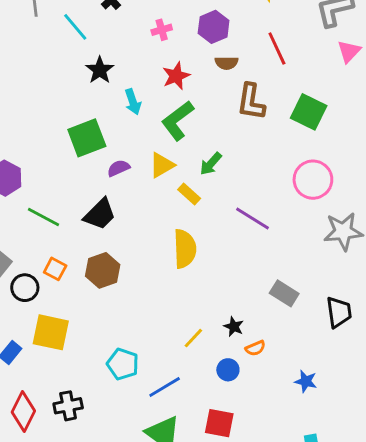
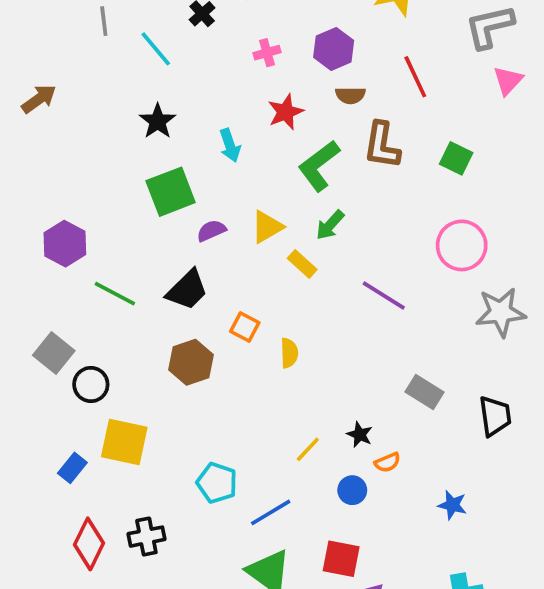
black star: (100, 70) -> (158, 121), moved
green square: (309, 112) -> (456, 158), size x0.7
green L-shape: (178, 121) -> (319, 166), moved
yellow semicircle: (185, 249) -> (289, 353), moved, size x0.6
orange square: (55, 269) -> (245, 327), moved

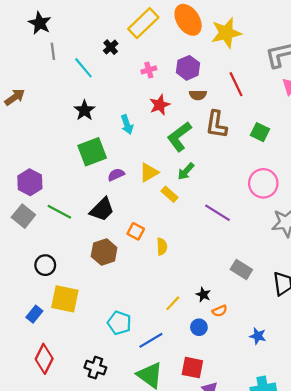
gray square: (54, 353) -> (23, 216), moved
black cross: (146, 537) -> (95, 368), moved, turned 30

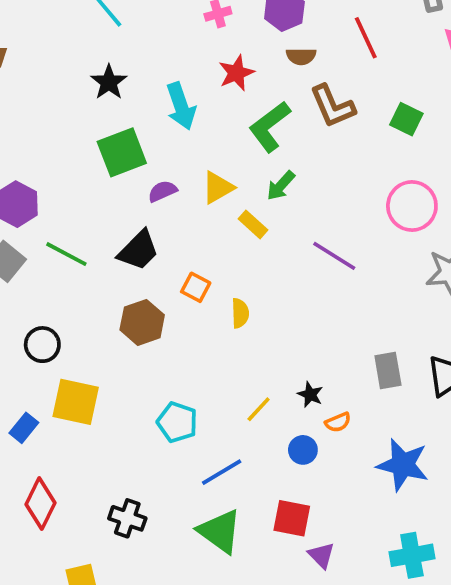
cyan arrow: (127, 124) -> (181, 106), size x1.4
brown L-shape: (216, 124) -> (332, 106), turned -32
gray rectangle: (241, 269) -> (388, 370), moved, turned 48
cyan pentagon: (119, 323) -> (177, 422), moved
blue star: (258, 336) -> (403, 465), size x1.8

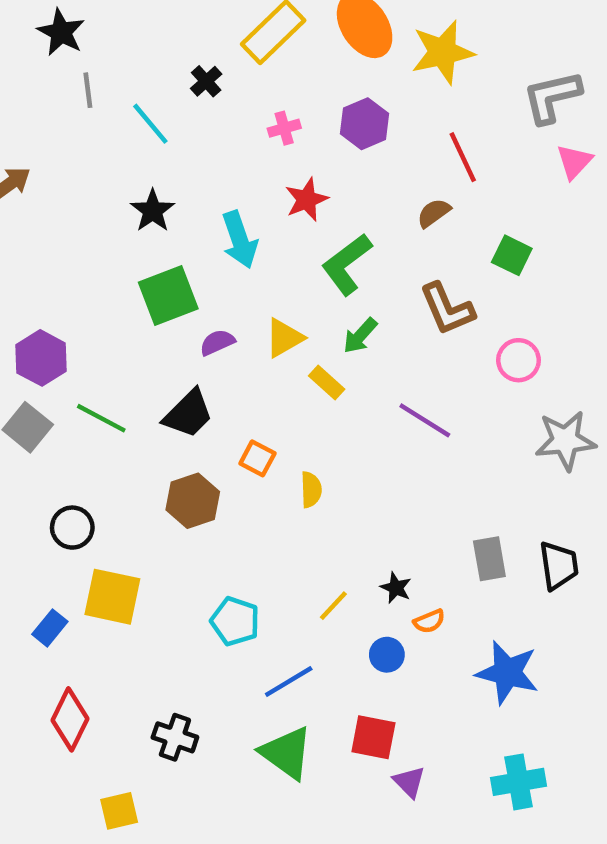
brown semicircle: (301, 56) -> (434, 213), moved, turned 144
brown L-shape: (332, 106) -> (447, 309), moved
pink circle: (412, 206) -> (518, 360), size x0.7

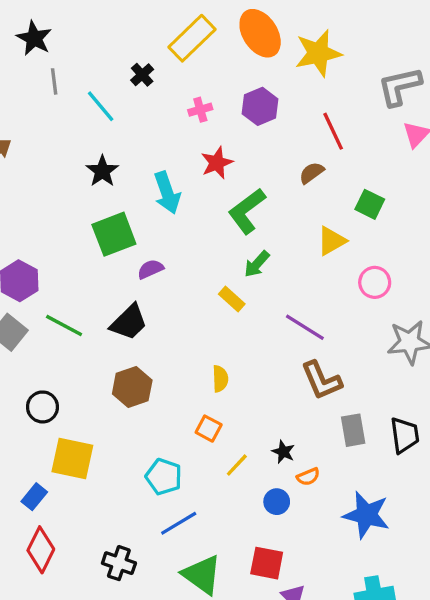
brown L-shape: (447, 309) -> (322, 380), moved
yellow triangle: (284, 338) -> (332, 241), moved
orange square: (257, 458) -> (209, 429), moved
blue rectangle: (50, 628) -> (34, 497), moved
blue line: (289, 681) -> (179, 523), moved

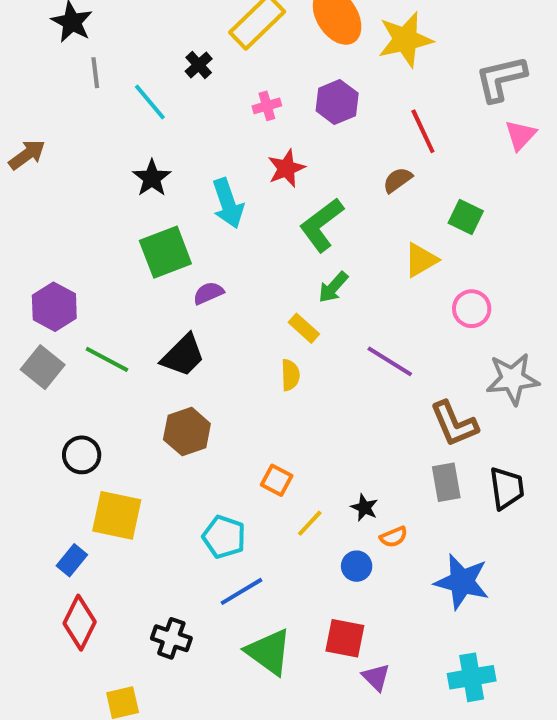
yellow semicircle: (220, 379) -> (290, 375), moved
brown L-shape: (322, 380) -> (454, 424), moved

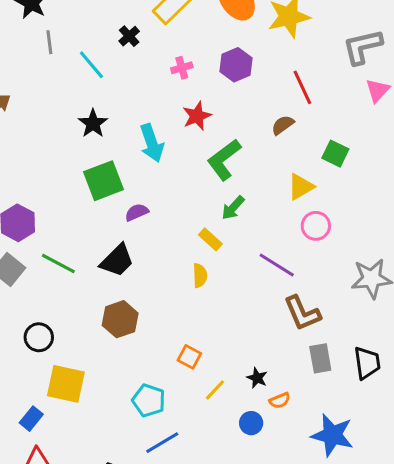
pink circle: (472, 309) -> (316, 226), moved
brown L-shape: (454, 424) -> (302, 313), moved

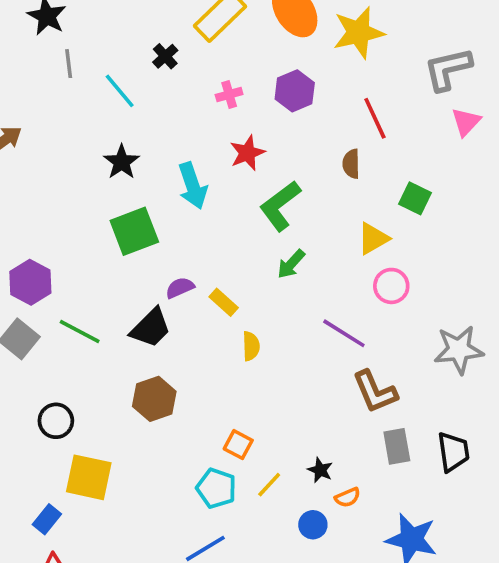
brown semicircle: (283, 125) -> (351, 164), turned -55
purple semicircle: (137, 212) -> (180, 288), moved
yellow rectangle: (210, 239) -> (224, 302), moved
cyan pentagon: (149, 400) -> (216, 488), moved

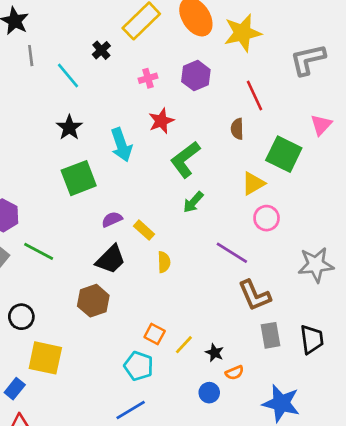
pink triangle: (466, 122) -> (321, 125), moved
green square: (415, 198) -> (284, 154), size x1.5
black trapezoid: (151, 328) -> (111, 259), moved
yellow line: (269, 485) -> (184, 345), moved

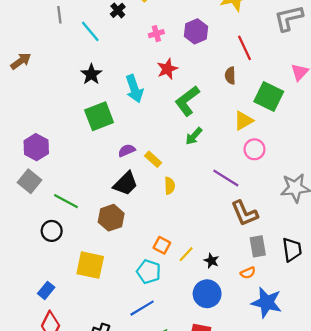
green line: (39, 251) -> (66, 201), moved
yellow square: (45, 358) -> (90, 265), moved
orange semicircle: (235, 373) -> (248, 273), moved
blue circle: (209, 393) -> (207, 294), size x1.6

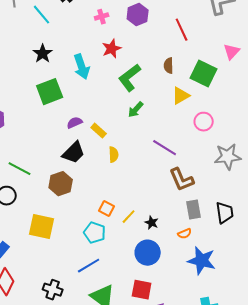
brown semicircle: (230, 75) -> (169, 66), moved
pink circle: (254, 149) -> (204, 122), moved

